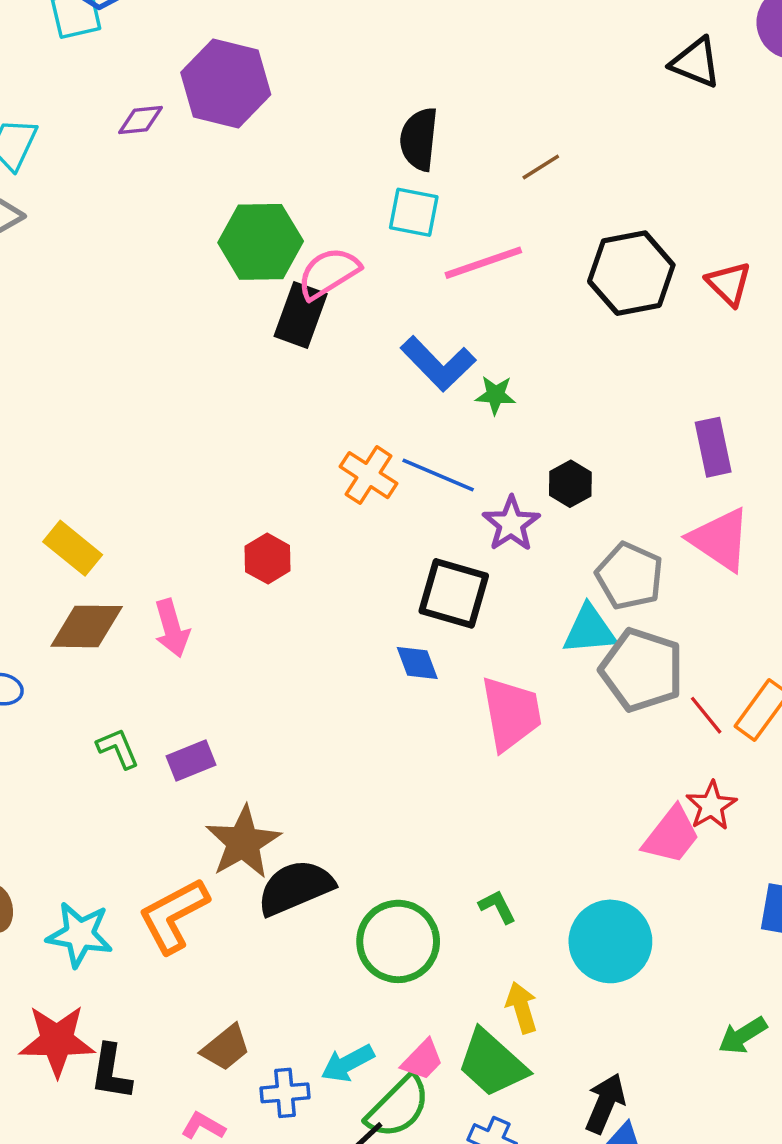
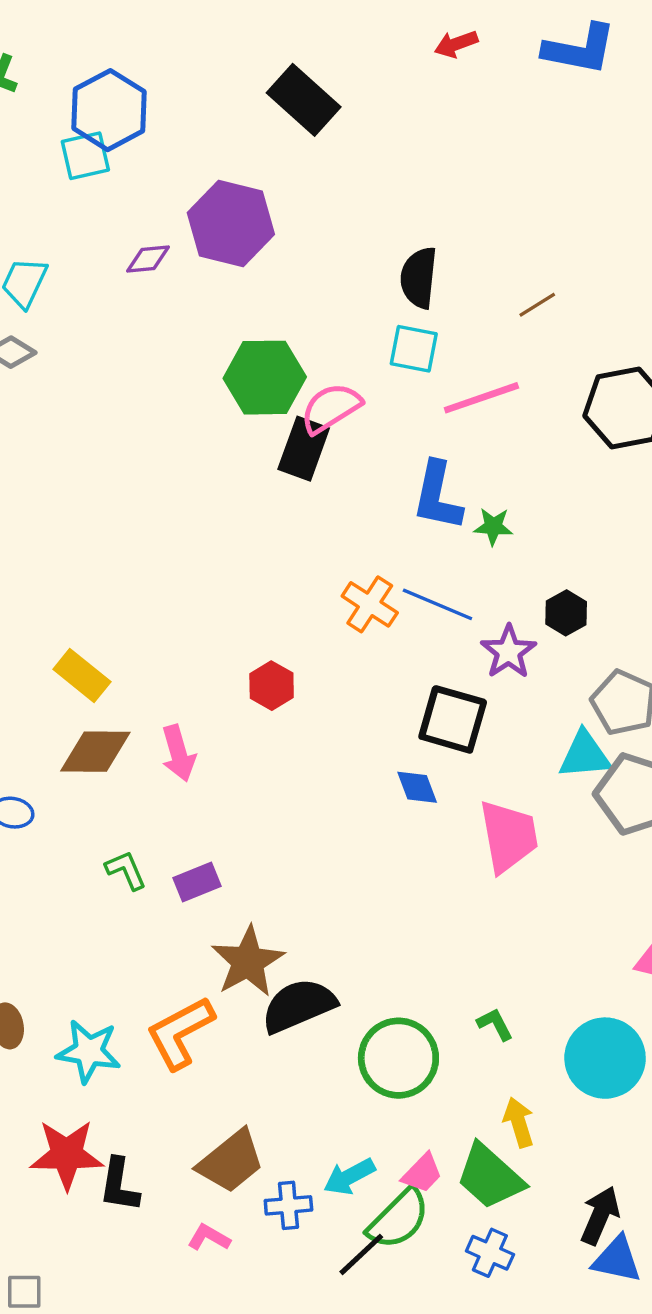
blue L-shape: (438, 364) -> (437, 496), turned 56
brown trapezoid: (226, 1048) -> (231, 1161), size x1.4

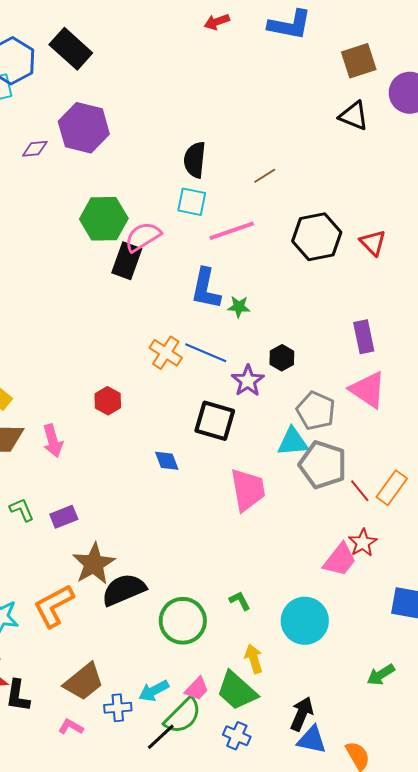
black rectangle: (304, 100) -> (71, 49), moved
blue diamond: (417, 787) -> (167, 461), moved

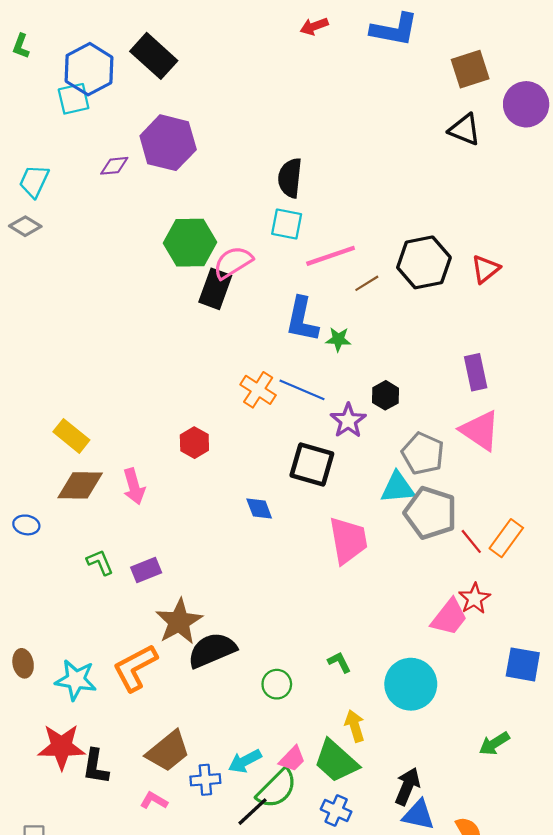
brown line: (265, 176) -> (367, 283), moved
red triangle: (373, 243) -> (485, 269), turned 36
green circle: (183, 621) -> (277, 684), size x0.6

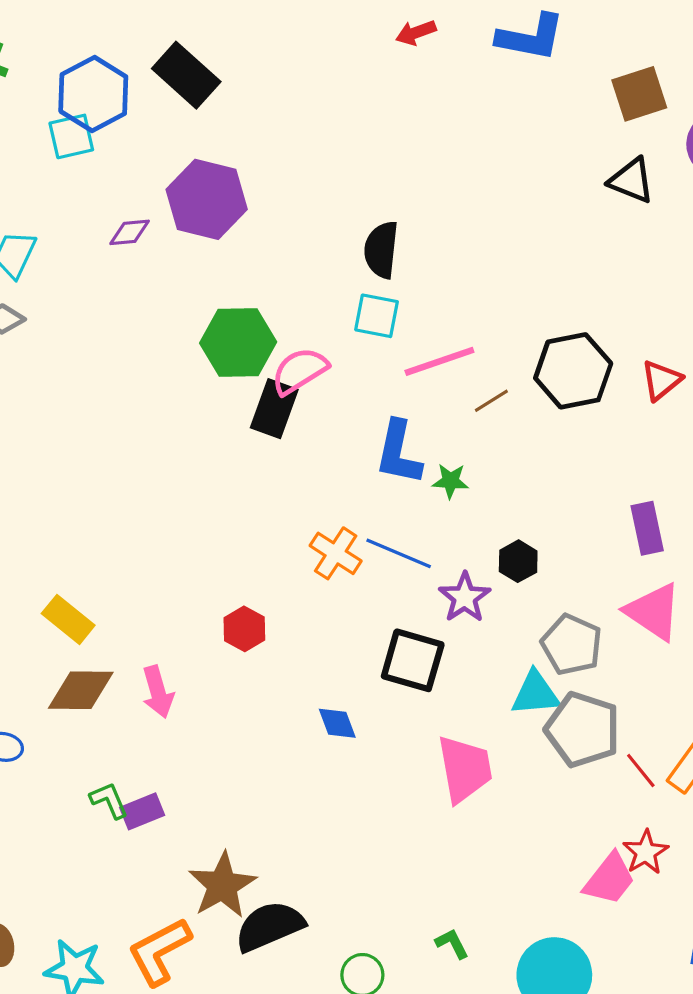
purple rectangle: (146, 570) -> (142, 811), moved

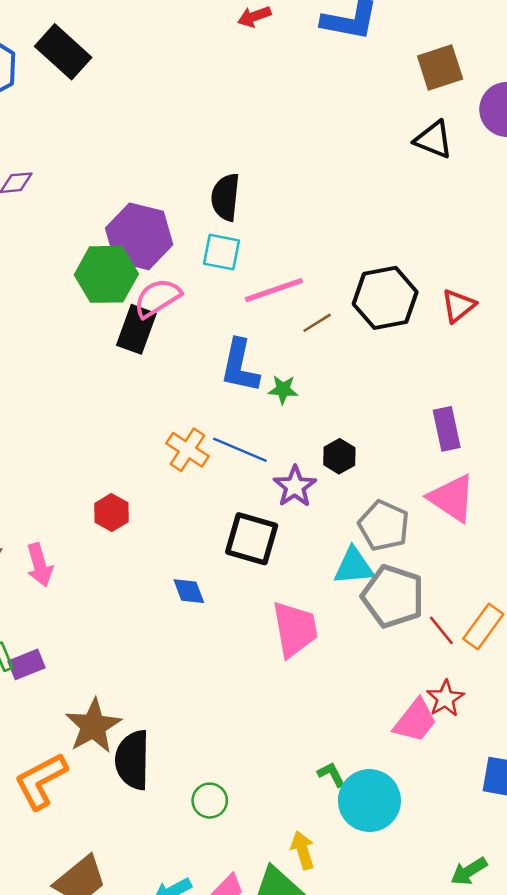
purple hexagon: (207, 199) -> (139, 236), moved
black semicircle: (270, 926) -> (133, 760), turned -66
green L-shape: (452, 944) -> (331, 774), moved

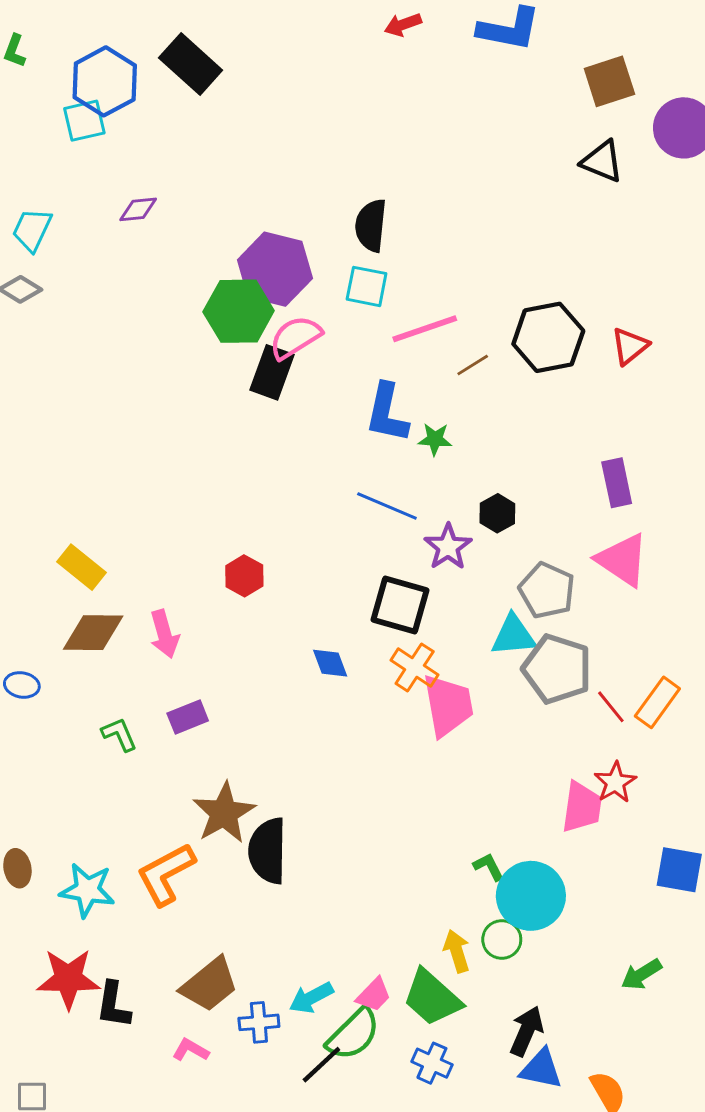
orange cross: (187, 450) -> (415, 668), moved
purple rectangle: (26, 664) -> (188, 717), moved
pink trapezoid: (415, 721) -> (582, 807), turned -30
green circle: (210, 801) -> (502, 939), moved

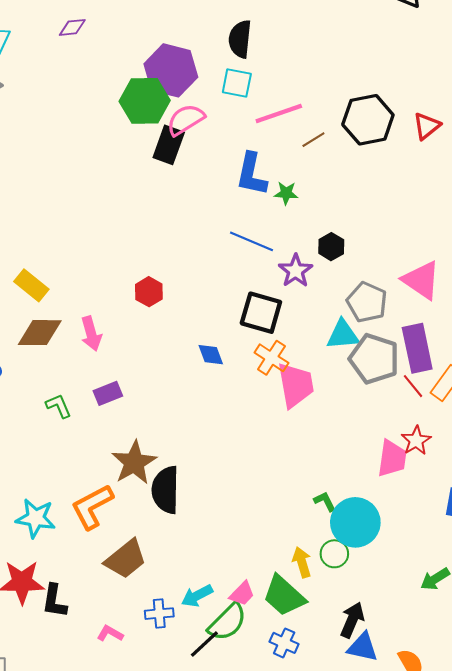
purple rectangle: (617, 483) -> (417, 348), moved, size x1.4
brown trapezoid: (209, 985) -> (126, 559), moved

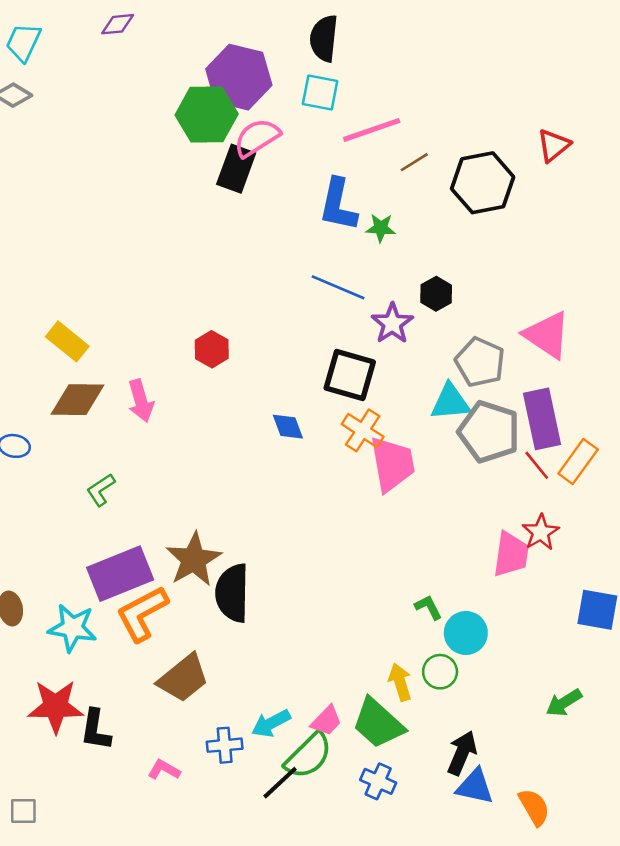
black hexagon: (368, 120) -> (483, 183), moved
purple rectangle: (108, 393) -> (120, 574), moved, size x1.8
green L-shape: (59, 406) -> (101, 490), turned -100
cyan circle: (355, 522) -> (466, 633), size x0.7

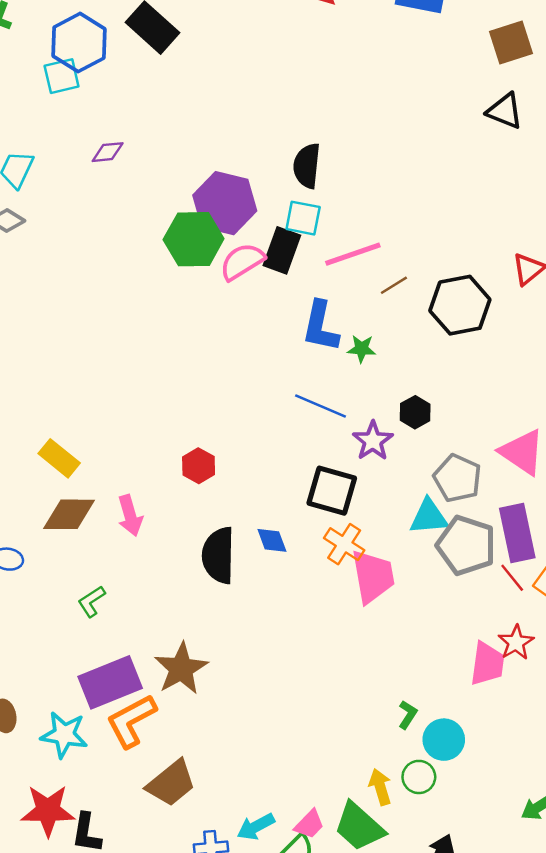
black rectangle: (236, 169) -> (282, 250), moved
black semicircle: (232, 593) -> (218, 555), moved
green L-shape: (428, 607) -> (408, 715), turned 60

